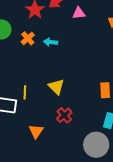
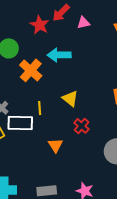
orange cross: (28, 38) -> (31, 70), moved, size x1.6
cyan arrow: (51, 42) -> (59, 55), size x1.6

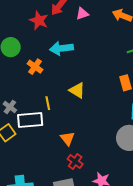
orange cross: (31, 70) -> (35, 67), size x0.7
red cross: (82, 126) -> (75, 162), moved

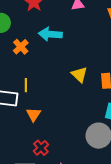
yellow triangle: (77, 90) -> (79, 75), moved
orange triangle: (67, 138) -> (34, 114), moved

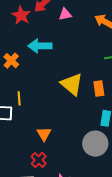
yellow triangle: (79, 75) -> (72, 84), size x1.4
orange triangle: (34, 114) -> (44, 134), moved

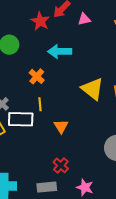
orange cross: (11, 61) -> (37, 76), moved
orange triangle: (44, 134) -> (61, 126), moved

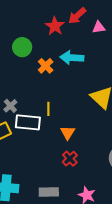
orange cross: (37, 76) -> (46, 66), moved
red cross: (61, 165) -> (70, 159), moved

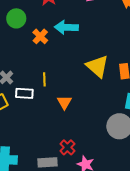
white rectangle: (28, 122) -> (24, 93), size x0.7
red cross: (70, 159) -> (67, 147), moved

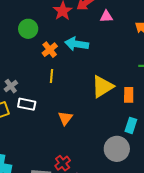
yellow triangle: (97, 66) -> (102, 87), turned 40
yellow line: (44, 79) -> (51, 76), moved

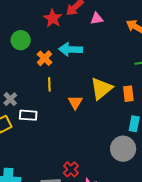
orange triangle: (65, 118) -> (75, 102), moved

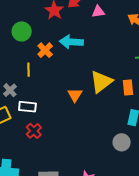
yellow line: (49, 84) -> (29, 70), moved
gray circle: (123, 149) -> (122, 142), size x0.7
red cross: (71, 169) -> (34, 131), moved

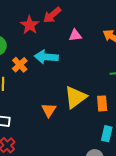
pink triangle: (98, 12) -> (75, 35), moved

